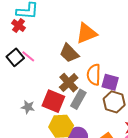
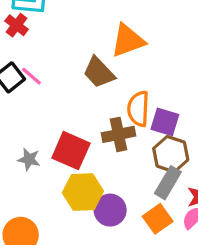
brown cross: (69, 83) -> (118, 134), moved, turned 30
gray rectangle: (78, 99) -> (168, 183), moved

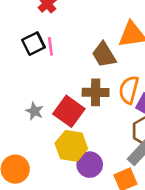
pink line: (31, 76) -> (50, 46), turned 30
brown cross: (118, 134) -> (96, 92), moved

